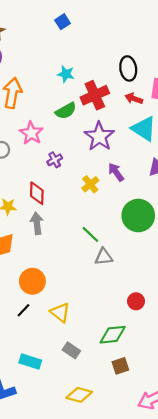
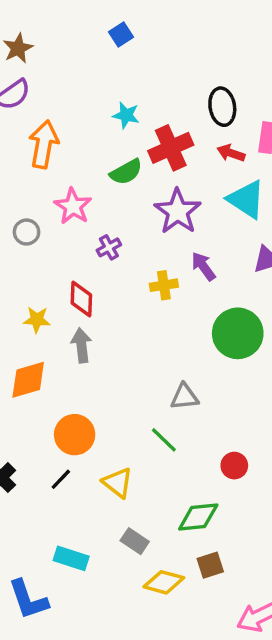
yellow cross: (90, 184) -> (164, 285), turned 30
green line: (90, 234) -> (164, 440), moved
yellow diamond: (79, 395) -> (164, 582), moved

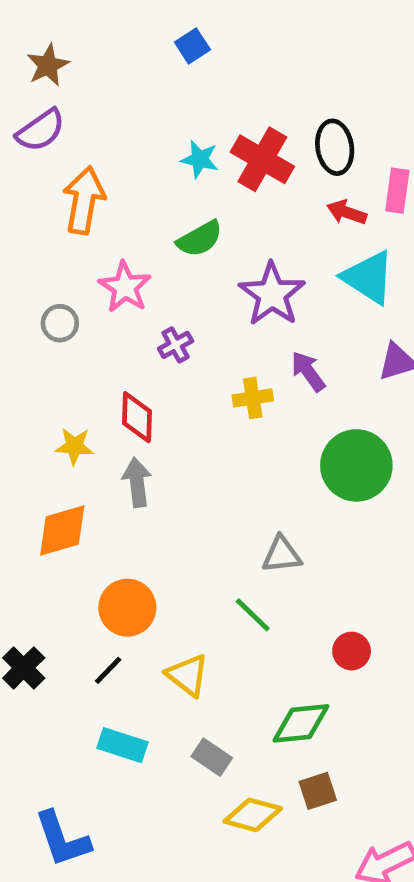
red cross: (171, 148) -> (262, 159), moved, turned -36
cyan rectangle: (71, 558) -> (123, 745), moved

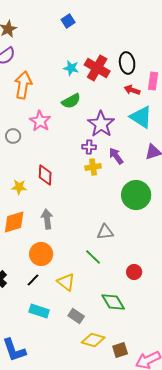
purple cross: (176, 345) -> (89, 147), moved, turned 32
gray arrow: (137, 482) -> (47, 219), moved
green diamond: (301, 723) -> (113, 302), turned 65
brown square: (318, 791) -> (120, 350), moved

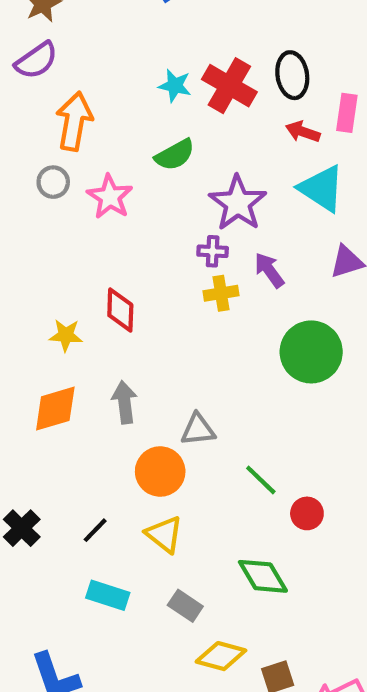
gray circle: (13, 136) -> (53, 182), moved
gray triangle: (105, 232) -> (198, 430), moved
orange circle: (41, 254) -> (160, 471), moved
green line: (93, 257) -> (261, 480), moved

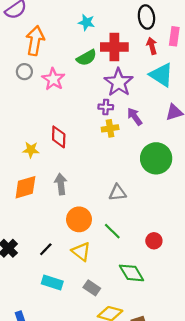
red cross: (229, 86) -> (114, 47), moved, turned -30
red arrow: (303, 132) -> (152, 46), turned 56
gray triangle: (198, 430) -> (118, 193), moved
green line: (261, 480) -> (112, 231), moved

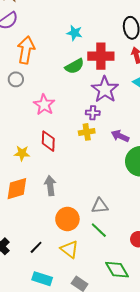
pink star: (53, 79) -> (44, 105), moved
purple arrow: (135, 117) -> (120, 136), moved, turned -30
yellow cross: (110, 128) -> (87, 132), moved
gray triangle: (118, 193) -> (100, 206), moved

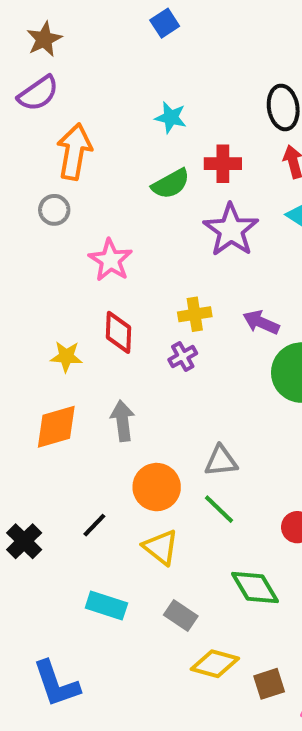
red cross: (101, 56) -> (223, 164), size x0.7
purple cross: (93, 113) -> (183, 356), moved, turned -32
black line: (36, 247) -> (94, 525), moved

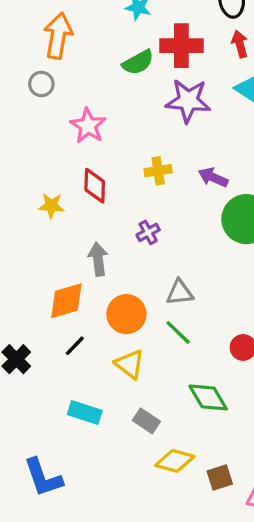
red cross: (223, 164) -> (181, 46), size x1.4
purple star: (231, 230) -> (188, 101), turned -30
purple cross: (183, 356) -> (148, 232), moved
orange diamond: (56, 427) -> (66, 301), moved

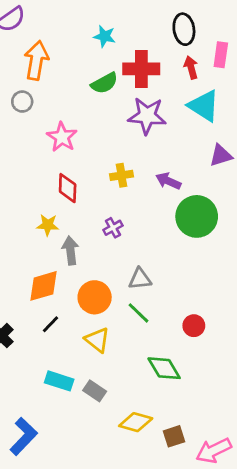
yellow star: (51, 206) -> (48, 225), moved
gray rectangle: (146, 421) -> (95, 391), moved
blue L-shape: (43, 478) -> (24, 436), turned -117

